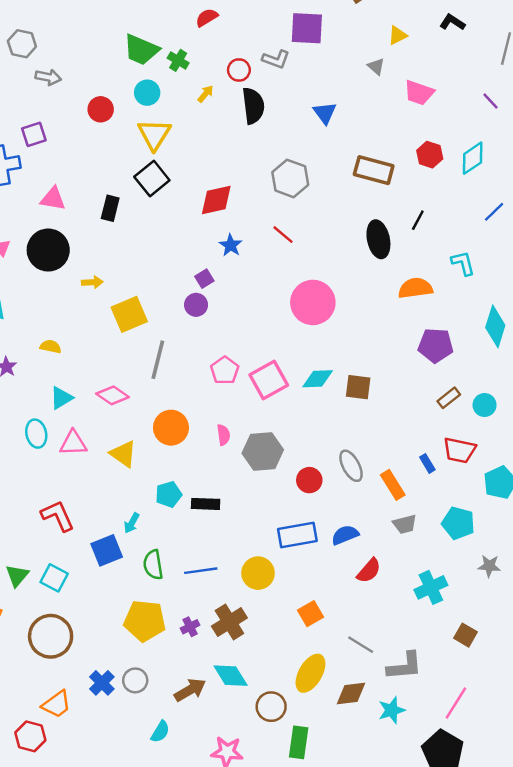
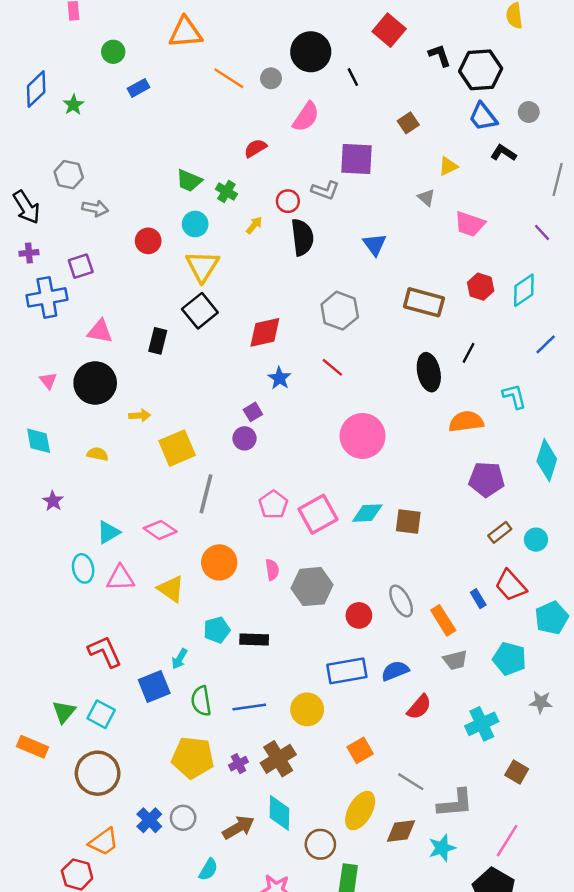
green trapezoid: (141, 50) -> (189, 181), size x0.7
yellow semicircle: (51, 347) -> (98, 454), moved
red trapezoid: (459, 450) -> (511, 585), turned 36
cyan diamond: (231, 676) -> (279, 813), turned 33

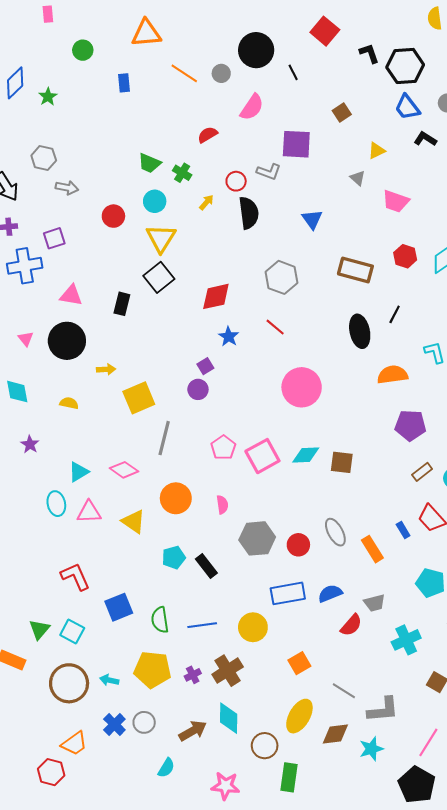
blue rectangle: (139, 88) -> (124, 83), moved, turned -66
gray hexagon: (312, 587) -> (257, 538), moved
black rectangle: (254, 640) -> (206, 566), turned 50
cyan arrow: (179, 659) -> (109, 680), moved, turned 72
gray trapezoid: (455, 660) -> (375, 603), moved

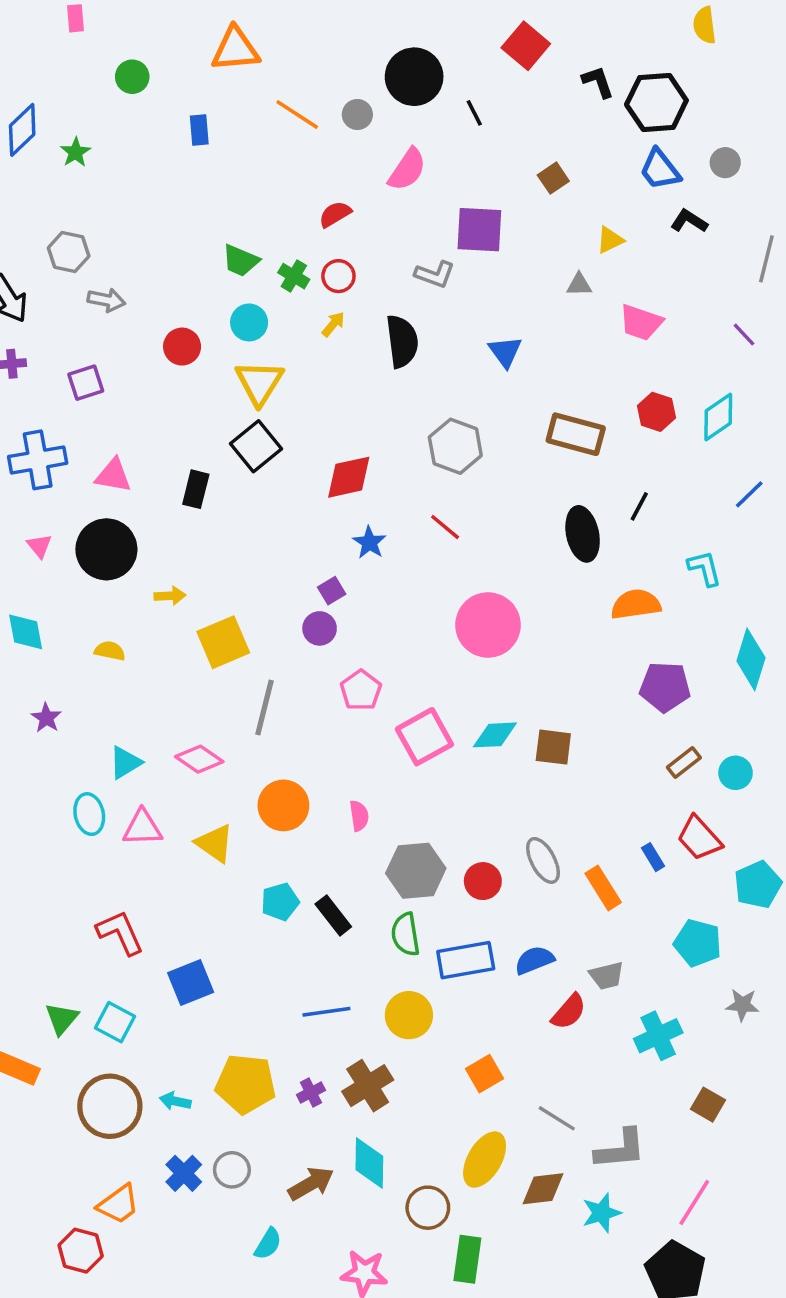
gray triangle: (358, 178) -> (579, 285), turned -42
red circle: (236, 181) -> (338, 276), moved
blue cross: (25, 266) -> (38, 460), moved
pink pentagon: (223, 448) -> (361, 690), moved
green semicircle: (160, 620) -> (405, 934), moved

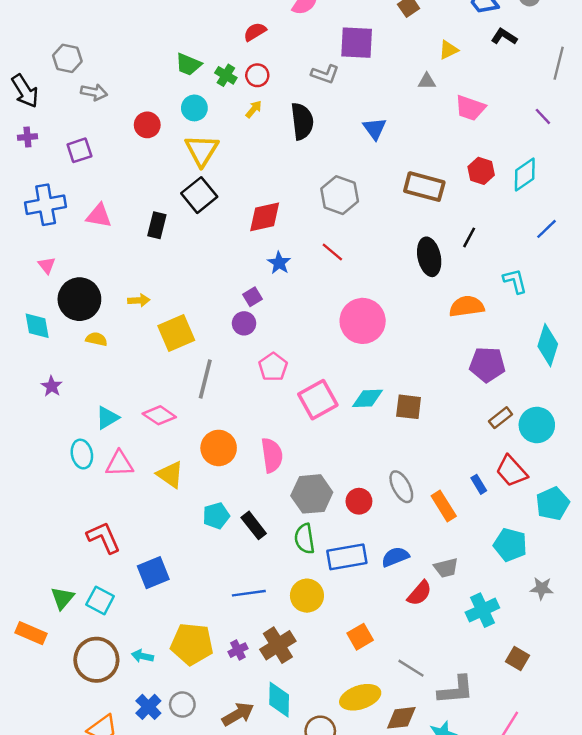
black circle: (106, 549) -> (79, 299), moved
cyan circle: (736, 773) -> (537, 425), size x1.5
pink semicircle: (359, 816) -> (272, 455), size x1.6
yellow ellipse: (485, 1160) -> (360, 697), turned 42

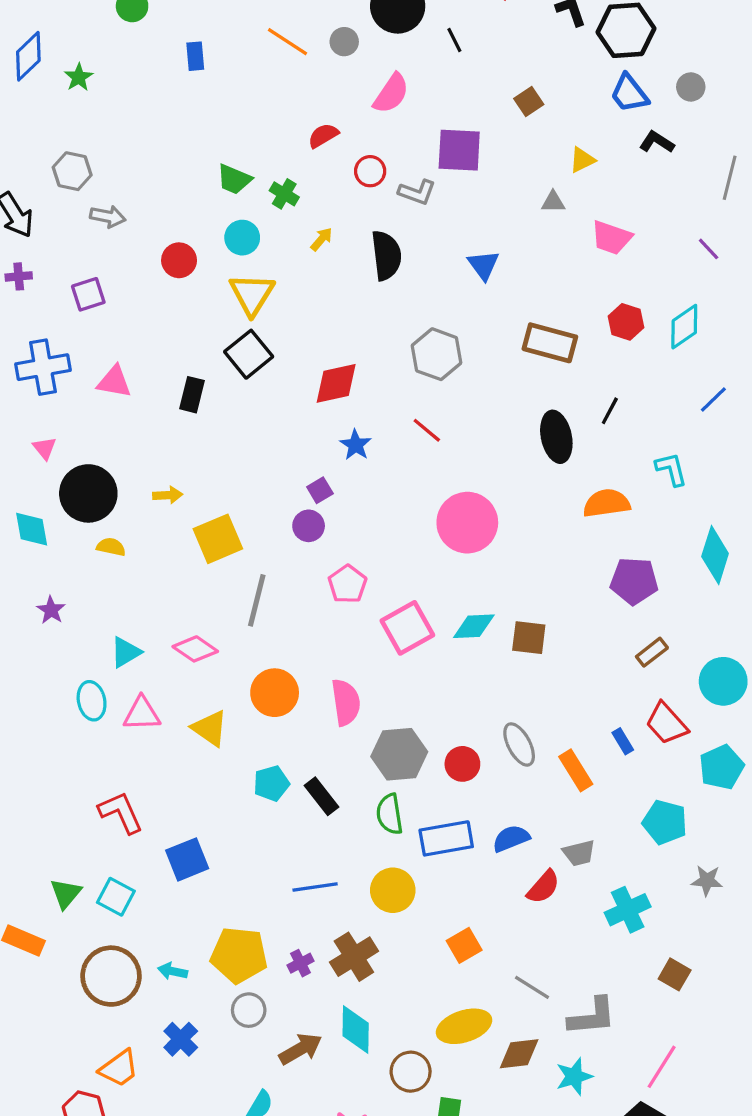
red circle: (257, 75) -> (370, 171), moved
cyan circle: (537, 425) -> (723, 681), moved
gray circle: (182, 704) -> (249, 1010), moved

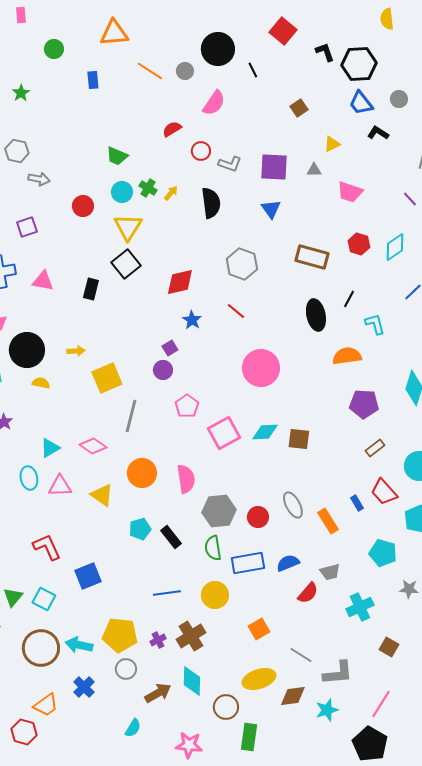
purple square: (459, 150) -> (274, 167), moved
green cross: (284, 194) -> (148, 188), moved
cyan L-shape: (671, 469) -> (375, 324), moved
cyan arrow: (173, 971) -> (79, 645), size x1.5

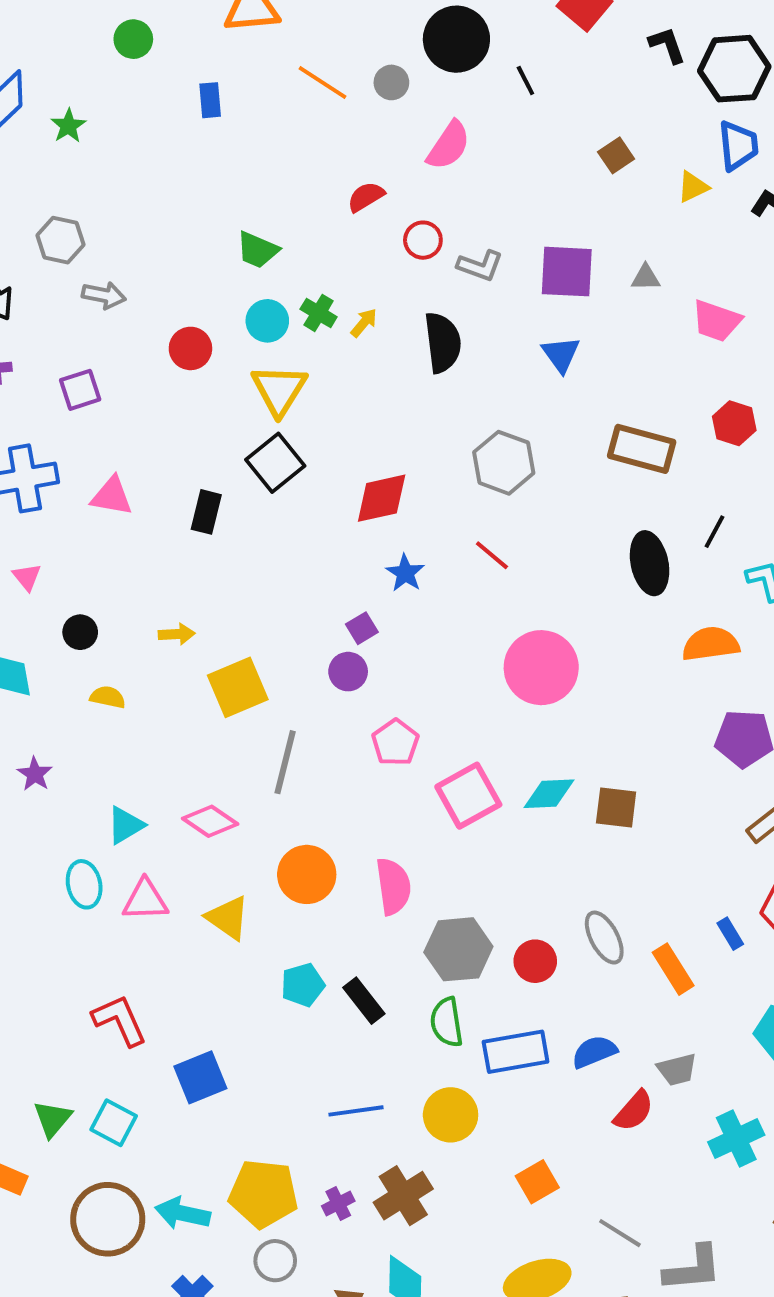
blue trapezoid: (361, 103) -> (738, 146), turned -148
yellow triangle: (332, 144) -> (693, 187), moved
black circle: (27, 350) -> (80, 632), size x0.5

